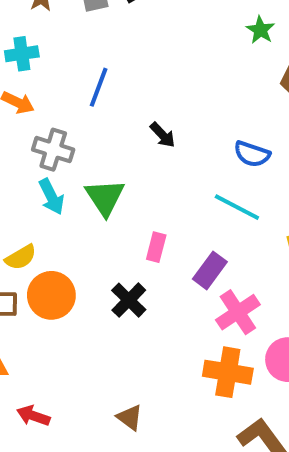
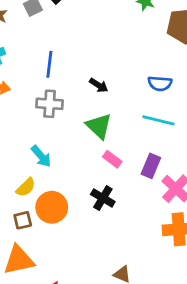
gray cross: (53, 150) -> (50, 104), moved
cyan arrow: (51, 197) -> (41, 156), moved
green triangle: (105, 197) -> (99, 126), moved
pink rectangle: (156, 247) -> (112, 159), turned -54

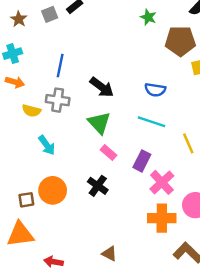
black arrow: (99, 85) -> (102, 87), size x1.5
yellow semicircle: (26, 187) -> (31, 111), moved, turned 54

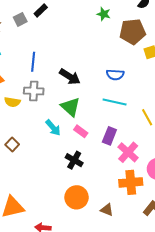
cyan arrow: (47, 145) -> (53, 128), moved
orange circle: (53, 190) -> (77, 197), moved
brown square: (26, 200) -> (12, 144), moved, turned -32
brown triangle: (109, 254) -> (107, 210), moved

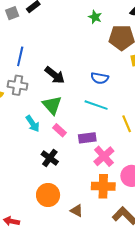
purple rectangle: (109, 136) -> (87, 138), turned 54

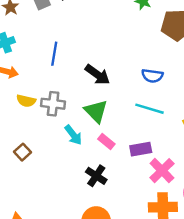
gray cross: (17, 85) -> (53, 104), moved

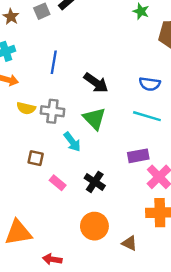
pink rectangle: (106, 141) -> (58, 183), moved
brown square: (22, 152) -> (36, 158), moved, turned -35

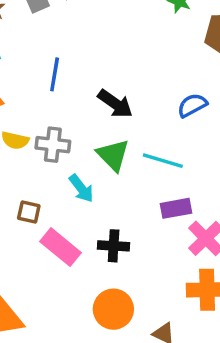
blue semicircle: (150, 84) -> (192, 105), turned 144
cyan line: (147, 116) -> (163, 161), moved
black cross: (95, 182) -> (114, 246), turned -30
pink rectangle: (58, 183) -> (61, 247), size x1.6

